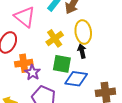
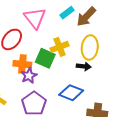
black arrow: (82, 51) -> (84, 66), turned 96
green square: (62, 64) -> (45, 58), moved

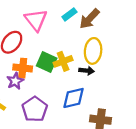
yellow cross: (60, 47) -> (63, 61), moved
purple star: (29, 76) -> (15, 81), moved
blue diamond: (71, 93) -> (74, 98), turned -35

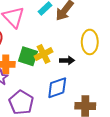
yellow ellipse: (93, 51) -> (90, 42), moved

